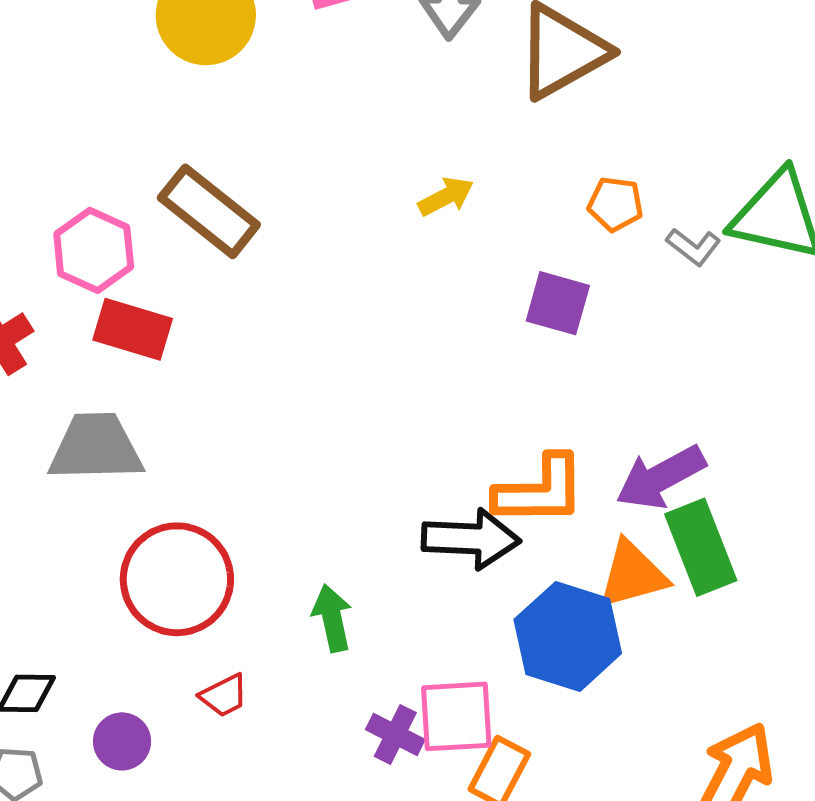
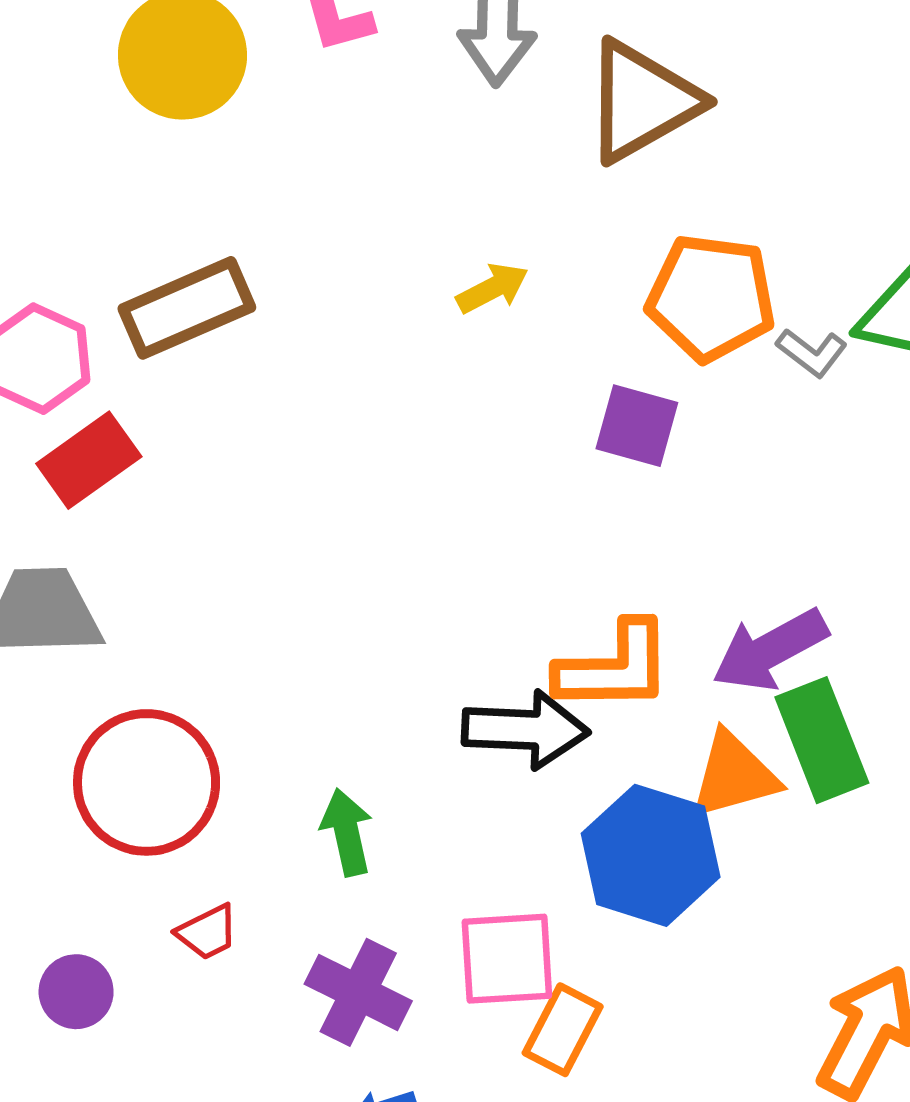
orange pentagon: (615, 204) -> (711, 298), size x1.8
brown rectangle: (209, 211) -> (187, 308), turned -62
red rectangle: (133, 329) -> (89, 460), turned -52
purple cross: (395, 735) -> (358, 992), moved, size x1.4

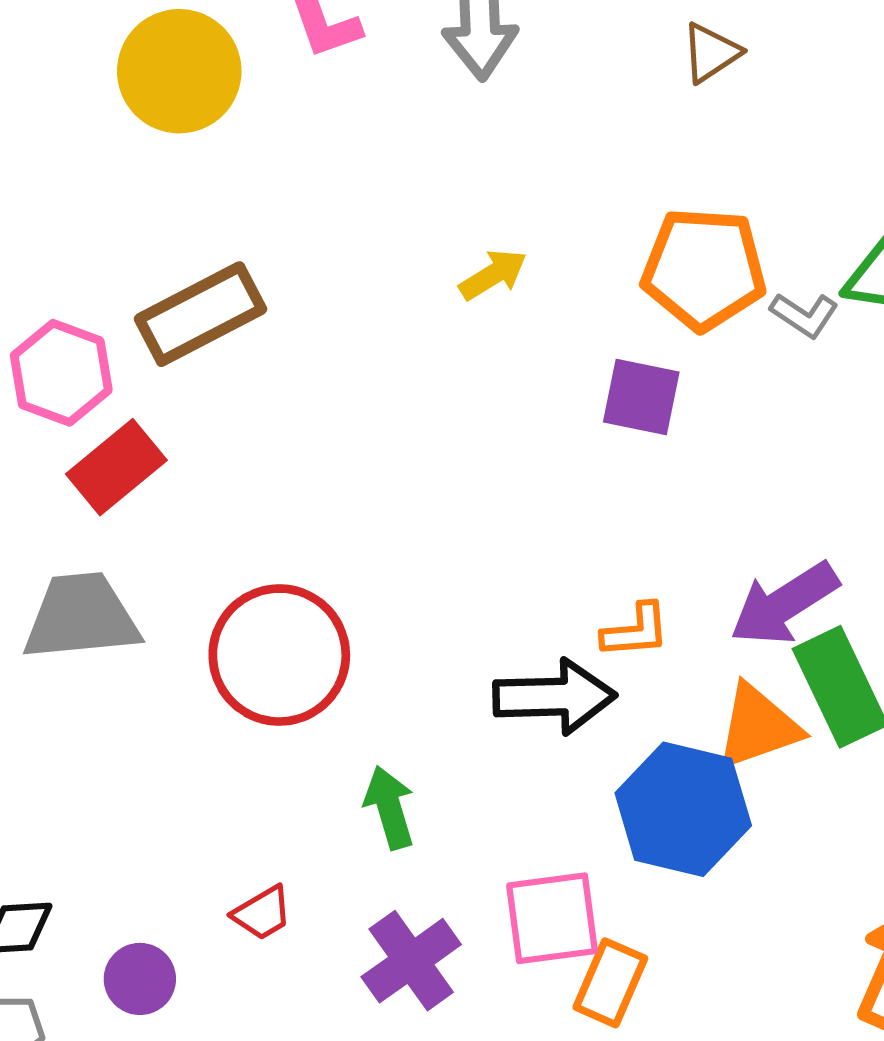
brown triangle: (642, 101) -> (711, 53), moved, size x0.5
orange L-shape: (614, 667) -> (636, 631), size x0.6
red circle: (147, 782) -> (279, 655), moved
purple cross: (358, 992) -> (411, 961), turned 32

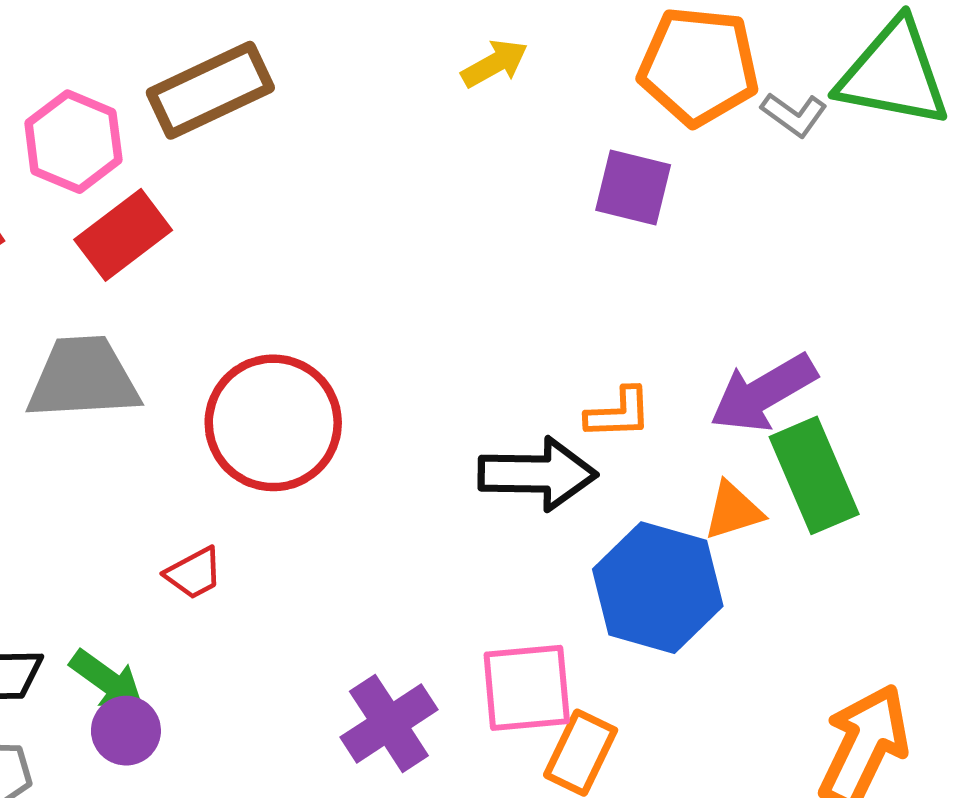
orange triangle: (758, 727) -> (733, 511), size x0.7
green arrow: (389, 807) -> (107, 680), moved, turned 140
red trapezoid: (262, 913) -> (194, 573), moved

